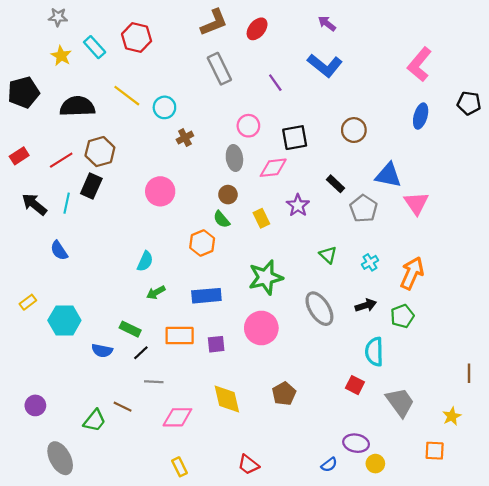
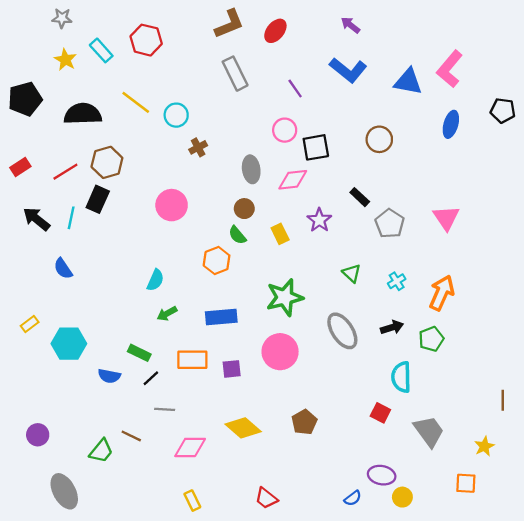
pink circle: (248, 126) -> (285, 130), moved
blue triangle: (388, 175) -> (408, 82), moved
yellow diamond: (227, 399) -> (243, 428), turned -36

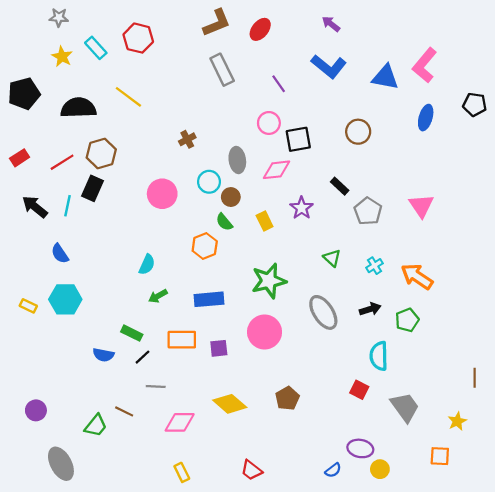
cyan circle: (176, 115) -> (209, 182), moved
orange arrow: (442, 293) -> (417, 276), turned -80
yellow rectangle: (30, 324) -> (28, 306), turned 63
cyan hexagon: (69, 344) -> (65, 299), moved

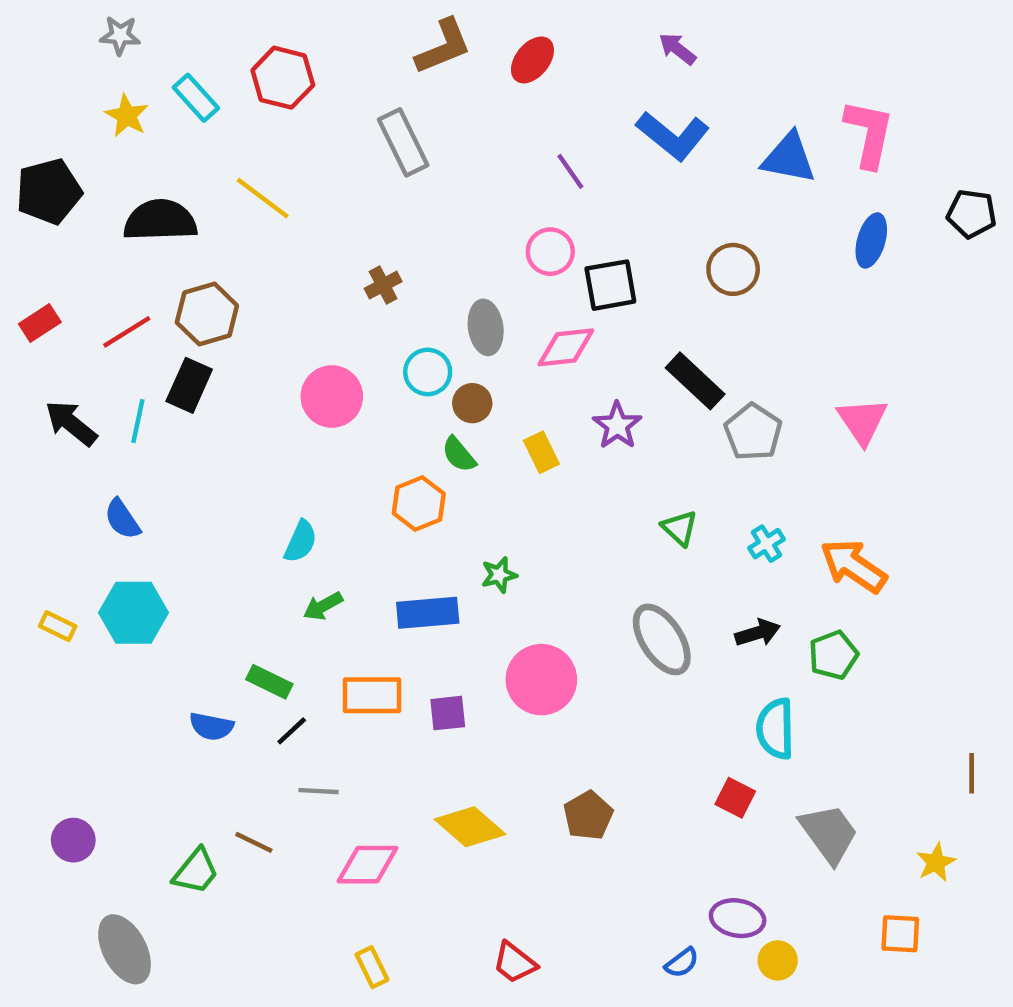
pink L-shape: (425, 65) -> (869, 133), turned 152
gray rectangle: (222, 70) -> (403, 142), moved
black rectangle: (340, 186) -> (695, 381), size x1.5
green star: (269, 281) -> (499, 575), moved, size x0.5

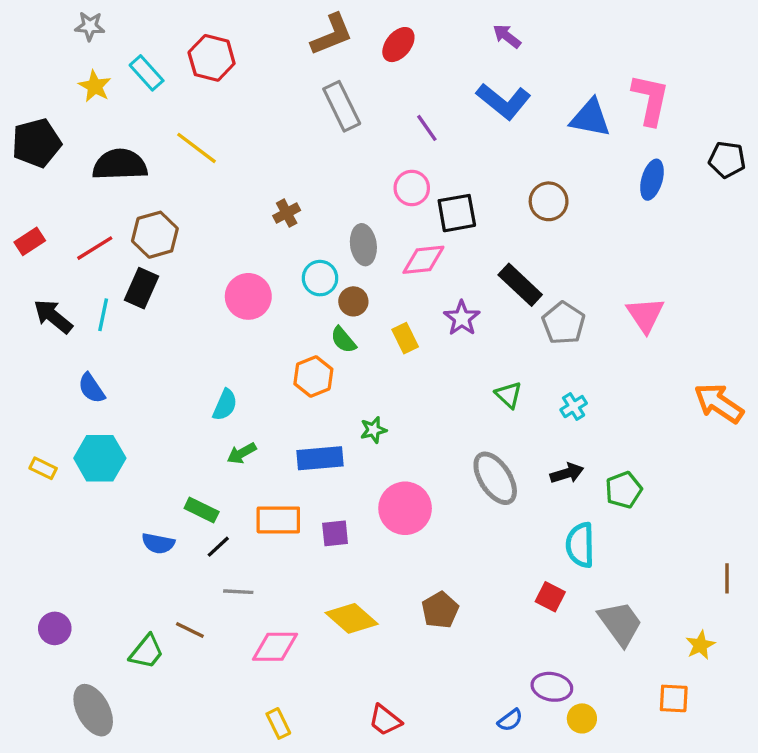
gray rectangle: (403, 142) -> (342, 106), moved
orange arrow: (853, 566) -> (719, 403), moved

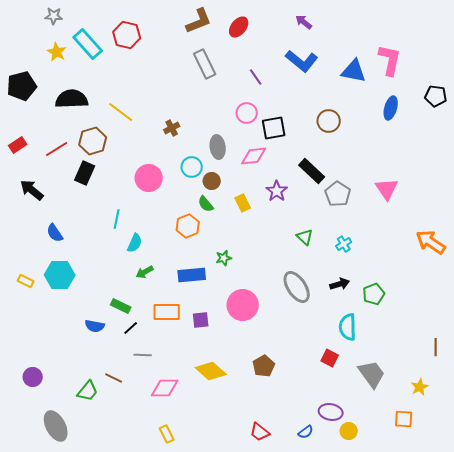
cyan rectangle: (147, 73) -> (88, 44), size x1.4
yellow line: (197, 148) -> (121, 112), moved
cyan line: (103, 315) -> (117, 219), moved
red trapezoid: (385, 720) -> (260, 432), moved

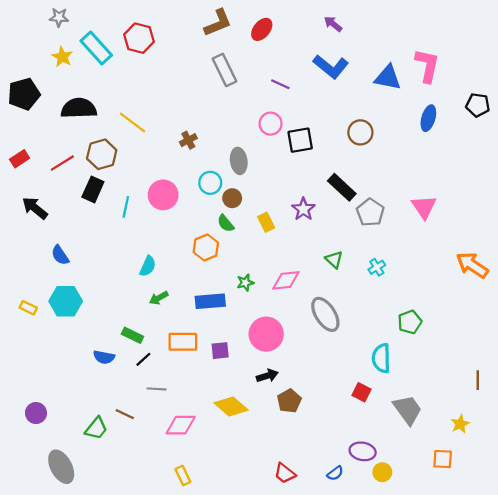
purple line: (256, 77) -> (280, 84), turned -30
pink diamond: (254, 156) -> (286, 280), moved
cyan line: (117, 219) -> (126, 207), moved
black arrow: (340, 284) -> (267, 376), moved

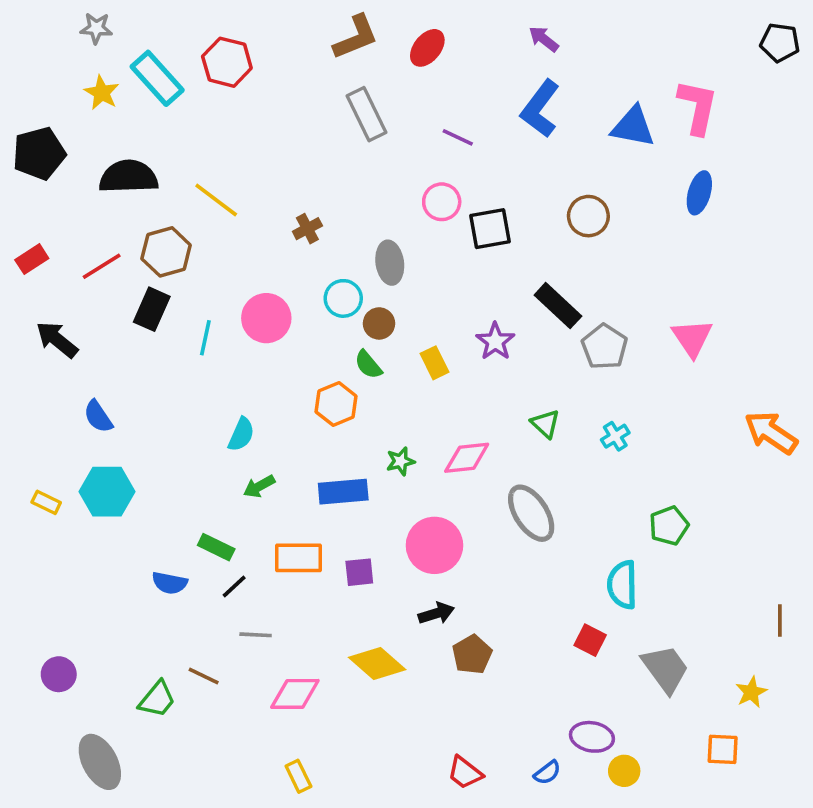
blue L-shape: (331, 67) -> (540, 109), turned 88
black pentagon: (478, 105) -> (780, 43), moved

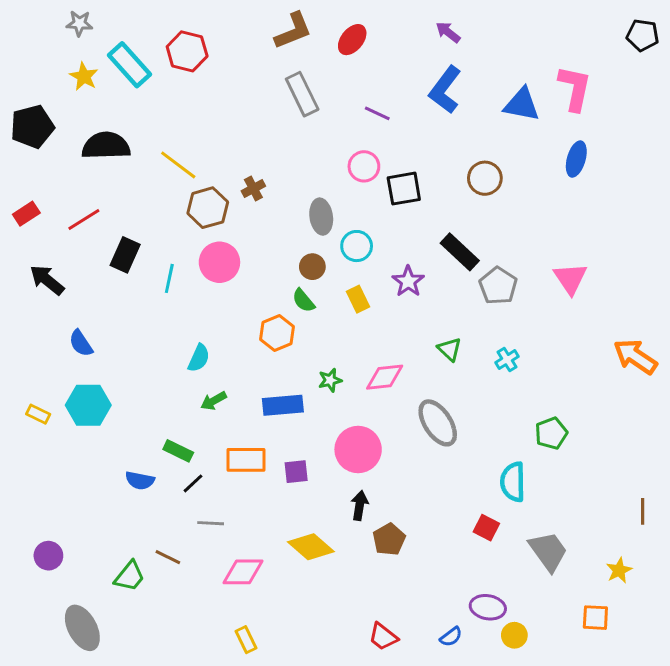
brown hexagon: (166, 252) -> (208, 208), moved
cyan circle: (343, 298) -> (357, 246), moved
black arrow: (436, 613) -> (360, 506), turned -64

